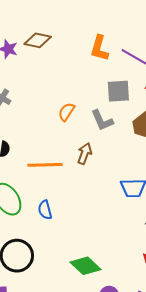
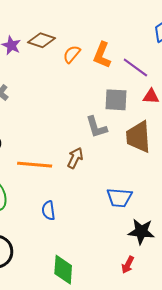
orange semicircle: (66, 112) -> (72, 54), moved
blue semicircle: (45, 210) -> (48, 210), moved
green diamond: (85, 266) -> (63, 270), turned 44

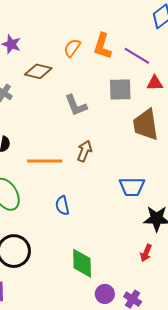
brown diamond: (42, 40) -> (38, 71), moved
gray L-shape: (96, 127) -> (76, 105), moved

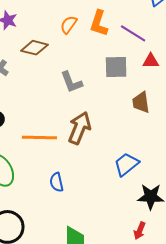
brown trapezoid: (146, 125) -> (141, 102), size x0.7
brown arrow: (84, 151) -> (79, 128), size x1.5
blue trapezoid: (132, 187) -> (126, 164), turned 140

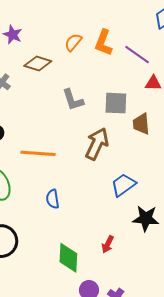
gray square: (116, 67) -> (116, 103), moved
brown arrow: (79, 128) -> (97, 144), moved
red arrow: (140, 231) -> (108, 244), moved

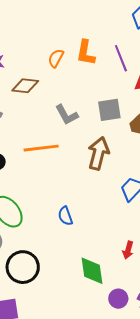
purple line: (137, 55) -> (121, 58), turned 44
orange line: (38, 153) -> (41, 148), moved

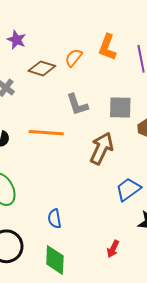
orange semicircle: (56, 58) -> (74, 58), moved
blue semicircle: (65, 216) -> (55, 219), moved
green diamond: (92, 271) -> (55, 260), moved

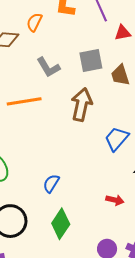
blue semicircle: (55, 219) -> (51, 183), turned 54
red arrow: (113, 249) -> (115, 200), turned -90
green diamond: (55, 260) -> (61, 224), turned 44

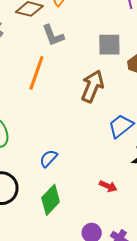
gray L-shape: (48, 67) -> (53, 35), moved
orange line: (24, 101) -> (36, 73), turned -72

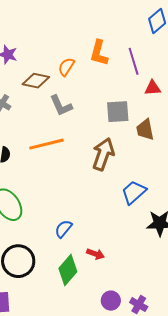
orange line: (36, 73) -> (47, 144), turned 60
red arrow: (108, 186) -> (96, 254), moved

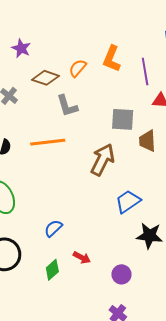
green diamond: (68, 270) -> (52, 270), size x0.7
purple circle: (111, 301) -> (121, 274), moved

